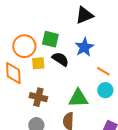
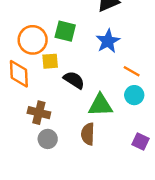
black semicircle: (60, 59) -> (74, 80), moved
brown cross: (38, 97) -> (39, 113), moved

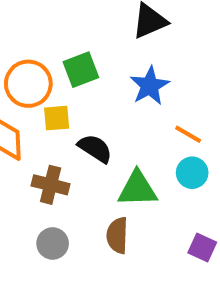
green square: (65, 31) -> (81, 70), turned -35
brown cross: (39, 113) -> (51, 185), moved

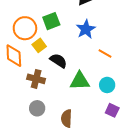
yellow square: (57, 118) -> (39, 45), turned -32
cyan circle: (192, 173) -> (107, 85), moved
brown semicircle: (117, 235) -> (67, 118), moved

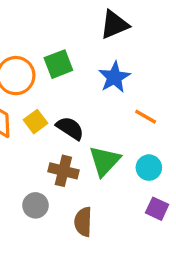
yellow square: (39, 45) -> (35, 122), moved
brown cross: (36, 79) -> (63, 171), moved
green triangle: (80, 81) -> (104, 161), turned -45

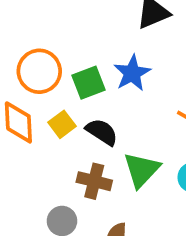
green square: (58, 64) -> (89, 83), moved
blue star: (114, 77) -> (132, 73), moved

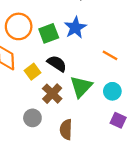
yellow square: (62, 124) -> (32, 72), moved
brown cross: (94, 181) -> (52, 94), turned 30

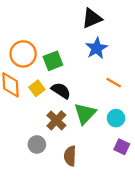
blue star: (75, 28) -> (97, 48), moved
yellow square: (32, 72) -> (37, 88), moved

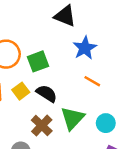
black triangle: (92, 18) -> (65, 16), moved, turned 45
orange line: (114, 83) -> (92, 81), moved

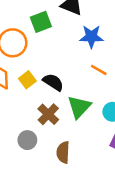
blue star: (85, 48) -> (91, 37), turned 30
green square: (38, 61) -> (41, 22), moved

